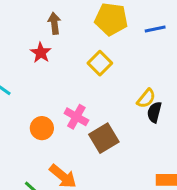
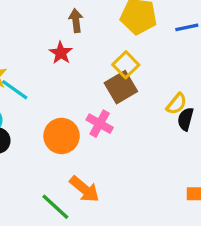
orange circle: (42, 128) -> (62, 136), size x1.4
brown square: (104, 138) -> (121, 87), moved

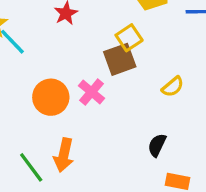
black semicircle: (186, 119) -> (157, 145), moved
orange arrow: (84, 189) -> (64, 155), turned 52

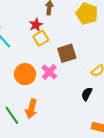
yellow square: (129, 38) -> (41, 38), moved
black semicircle: (157, 145) -> (87, 94), moved

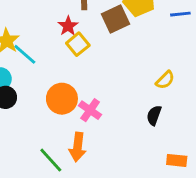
brown square: (67, 53) -> (115, 19), moved
pink cross: (49, 72) -> (90, 110), moved

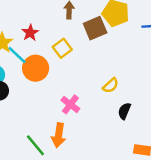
red star: (68, 26) -> (30, 33), moved
yellow semicircle: (165, 80) -> (111, 86), moved
orange circle: (62, 99) -> (36, 68), moved

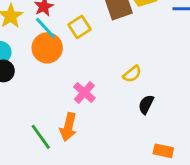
cyan line: (17, 55) -> (45, 28), moved

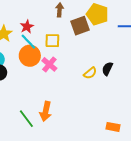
yellow square: (80, 27) -> (52, 41), turned 35
pink cross: (84, 92) -> (49, 64), moved
black semicircle: (146, 104) -> (107, 69), moved

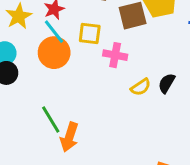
pink cross: (49, 64) -> (115, 55), moved, turned -35
green line: (26, 119) -> (51, 120), moved

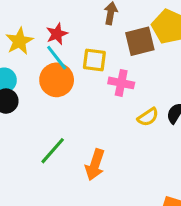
green line: (51, 120) -> (53, 151), turned 72
orange arrow: (69, 137) -> (95, 165), moved

